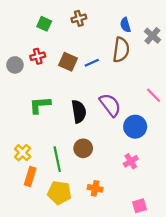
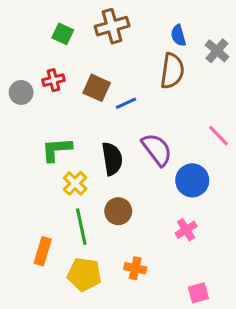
brown cross: (79, 18) -> (112, 26), size x1.5
blue line: (92, 63) -> (126, 103), moved
yellow cross: (23, 153) -> (75, 183), moved

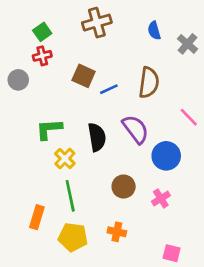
green square: (63, 34) -> (42, 32), moved, turned 30
brown semicircle: (172, 71) -> (149, 83), moved
red cross: (53, 80) -> (42, 56), moved
brown circle: (118, 211) -> (124, 187), moved
pink square: (198, 293) -> (172, 253), turned 30

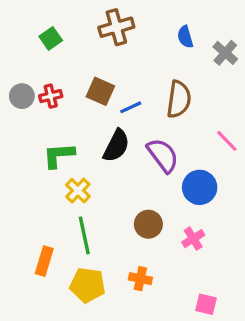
red cross: (42, 56) -> (51, 96), moved
black semicircle: (97, 137) -> (116, 146), moved, turned 36

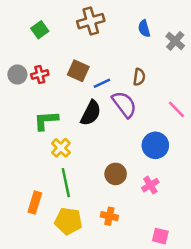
brown semicircle: (179, 99) -> (139, 77), size x0.6
purple semicircle: (163, 155) -> (124, 104), moved

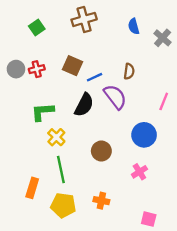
pink line: (176, 109) -> (164, 101), turned 66
brown circle: (116, 174) -> (101, 151), moved

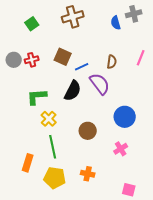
gray cross: (163, 38) -> (134, 14), moved, turned 35
pink line: (164, 101) -> (141, 58), moved

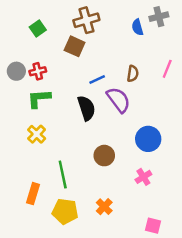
brown square: (63, 57) -> (75, 46), moved
black semicircle: (73, 91) -> (86, 108), turned -45
green L-shape: (37, 97) -> (39, 99), moved
yellow cross: (49, 119) -> (37, 134), moved
orange cross: (88, 174) -> (104, 207), turned 32

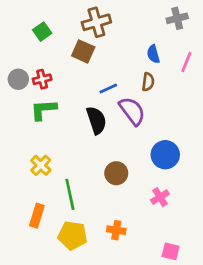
blue semicircle: (137, 27) -> (153, 54), moved
pink line: (167, 69) -> (186, 62), moved
yellow cross: (37, 134) -> (41, 165), moved
orange cross: (104, 207) -> (116, 230), turned -35

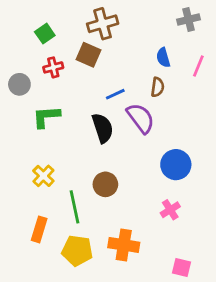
red cross: (42, 79) -> (53, 67), moved
brown circle: (116, 173) -> (105, 184), moved
orange cross: (116, 230) -> (124, 245), size x1.5

